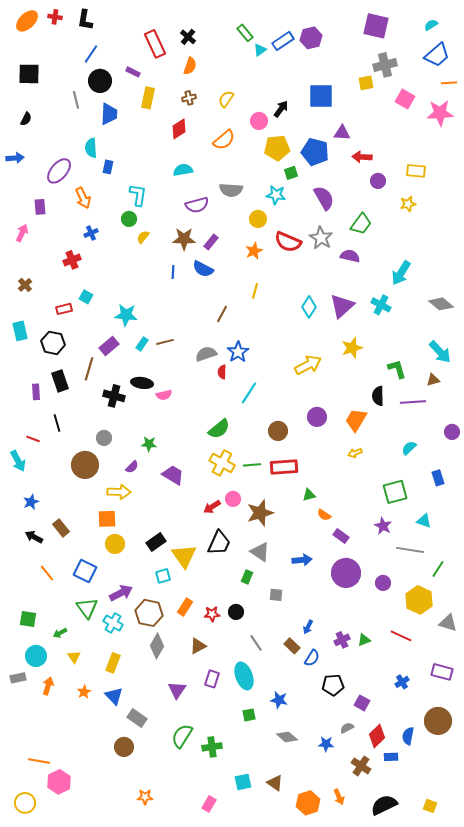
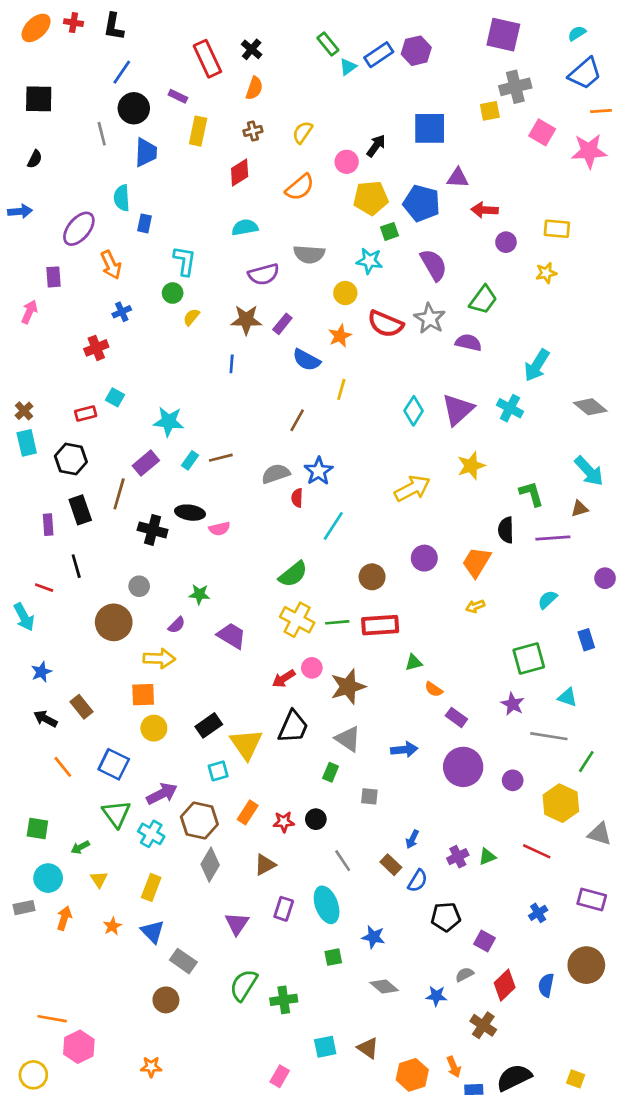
blue semicircle: (203, 269) -> (306, 360), moved
brown cross: (25, 285) -> (24, 411), moved
blue rectangle: (391, 757) -> (474, 1090), moved
orange star: (145, 797) -> (151, 1067), moved

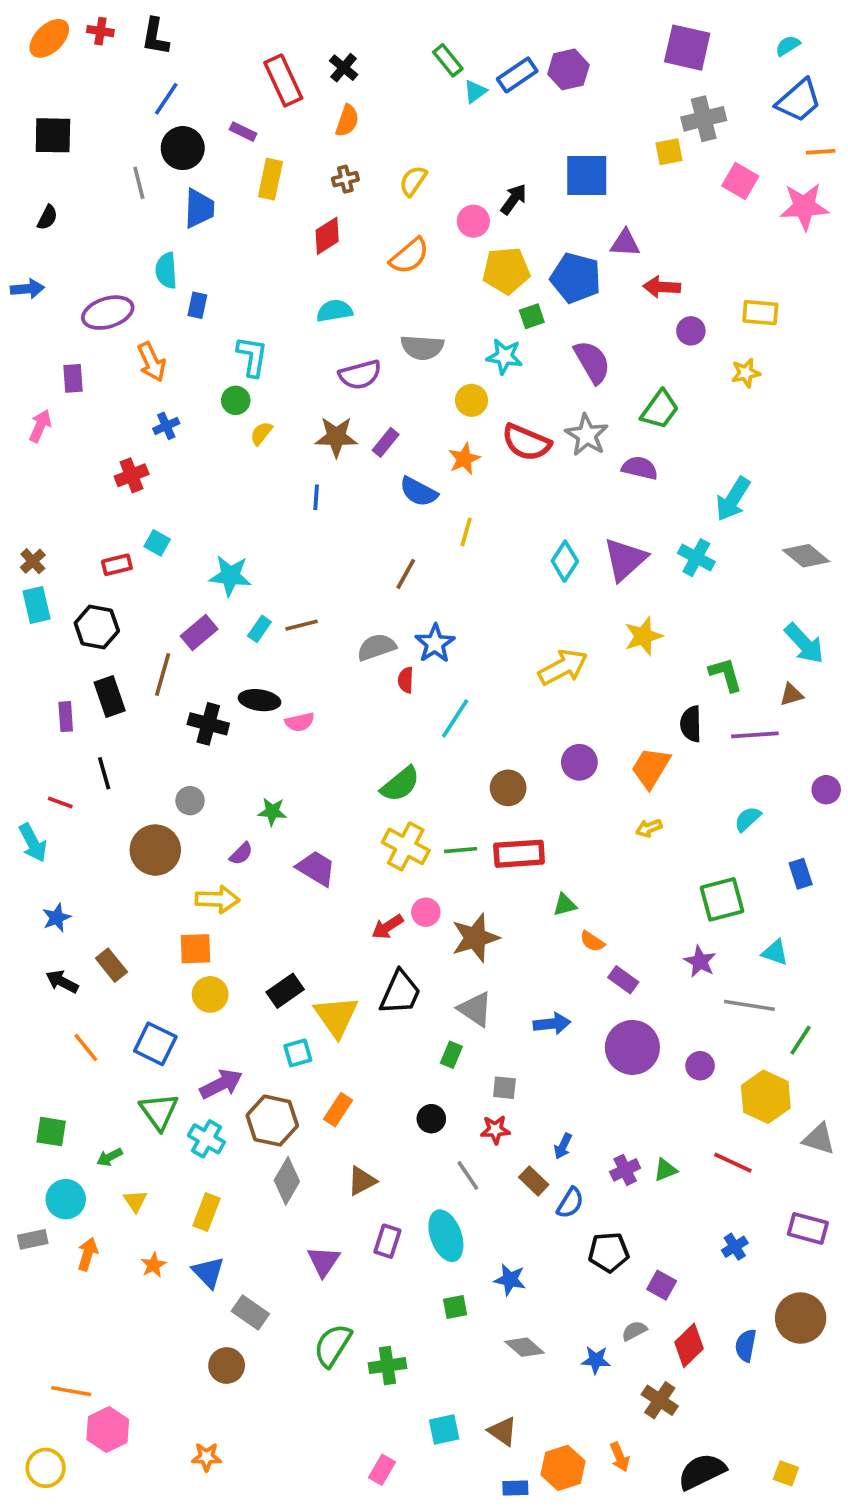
purple ellipse: (79, 229) -> (108, 313), turned 33
red star: (284, 822) -> (495, 1130), moved
blue rectangle: (474, 1090) -> (515, 1488), moved

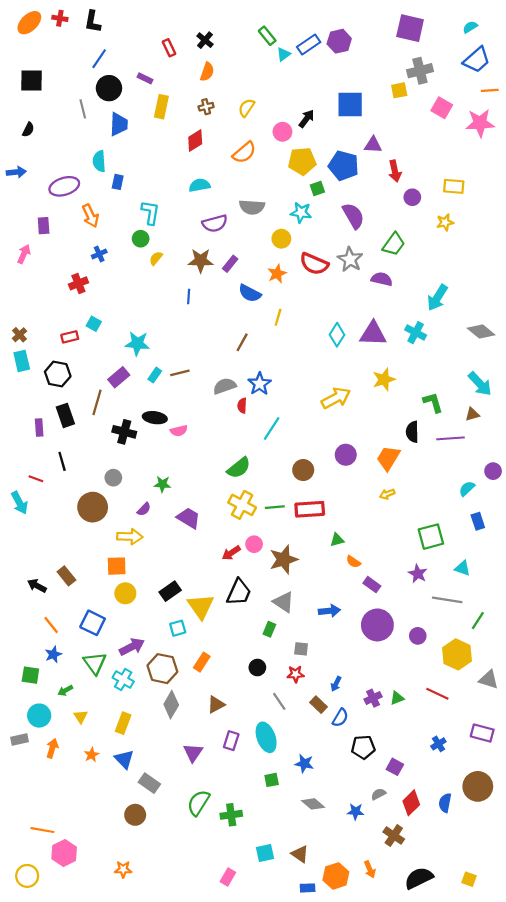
red rectangle: (283, 80) -> (169, 48), size x0.6
red arrow: (662, 287) -> (395, 171), turned -105
purple triangle: (625, 559) -> (373, 334), turned 44
cyan semicircle: (748, 819) -> (467, 489), moved
blue star: (57, 918) -> (53, 654), moved

